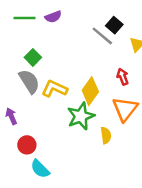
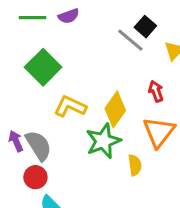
green square: (33, 57) -> (43, 67), size x1.6
gray semicircle: (29, 81) -> (38, 146), moved

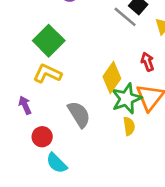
yellow L-shape: (70, 106) -> (47, 74), moved
green star: (103, 141) -> (126, 99), moved
gray semicircle: (38, 146) -> (79, 114), moved

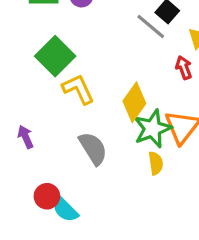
red arrow: (147, 62) -> (184, 68), moved
yellow L-shape: (47, 74) -> (78, 89), moved, turned 40
red circle: (42, 137) -> (47, 196), moved

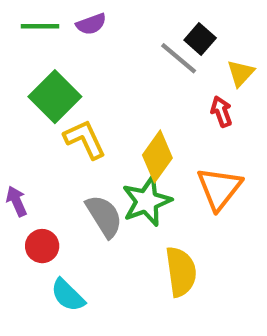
green star: (152, 129) -> (147, 201), moved
yellow semicircle: (156, 163) -> (181, 272), moved, size x1.6
red circle: (47, 196) -> (42, 246), moved

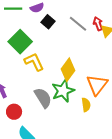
black square: (200, 39) -> (48, 22), moved
red arrow: (221, 112) -> (98, 24), moved
yellow semicircle: (181, 272) -> (86, 105), moved, size x0.6

